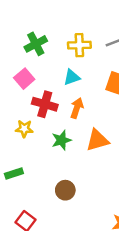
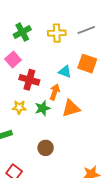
cyan triangle: (72, 77) -> (65, 72), moved, turned 40
orange arrow: (77, 108) -> (55, 92), moved
yellow star: (24, 129) -> (19, 107), moved

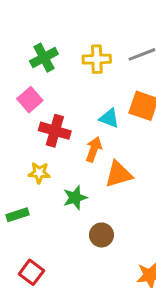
green star: (43, 108) -> (75, 198), moved
brown circle: (46, 148) -> (101, 235), moved

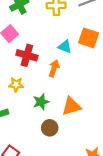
orange triangle: (119, 174) -> (71, 106), moved
brown circle: (101, 235) -> (50, 128), moved

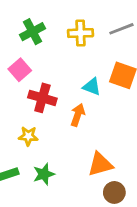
green star: (41, 102) -> (44, 174), moved
brown circle: (50, 128) -> (114, 192), moved

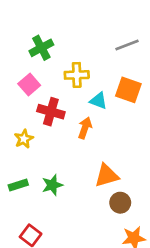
yellow cross: (80, 33) -> (77, 75), moved
yellow star: (28, 136) -> (24, 139), moved, turned -30

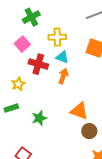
cyan triangle: (98, 101) -> (62, 57), moved
orange triangle: (107, 175) -> (79, 111), turned 36
green rectangle: (18, 185) -> (11, 108), moved

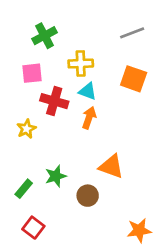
pink square: (22, 44) -> (32, 73), turned 35
green rectangle: (11, 108) -> (24, 189), moved, turned -32
brown circle: (89, 131) -> (88, 196), moved

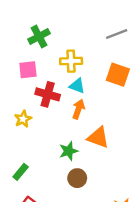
orange triangle: (111, 166) -> (98, 137), moved
green star: (56, 176) -> (69, 151), moved

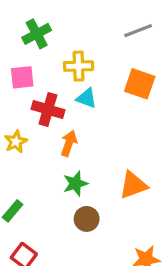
orange arrow: (78, 109) -> (69, 143), moved
orange triangle: (98, 137) -> (133, 185), moved, turned -40

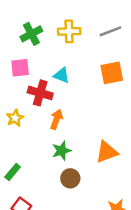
yellow cross: (79, 66) -> (69, 31), moved
orange square: (140, 84) -> (112, 73), turned -30
cyan triangle: (87, 98) -> (62, 75), moved

